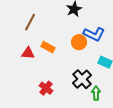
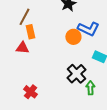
orange rectangle: (48, 47) -> (30, 32), moved, turned 48
red cross: (46, 88) -> (30, 92), moved

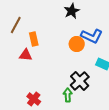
brown line: (24, 17) -> (16, 25), moved
green arrow: (90, 88) -> (68, 95), moved

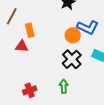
black cross: (80, 81) -> (72, 59), moved
red cross: (34, 99) -> (30, 90), turned 32

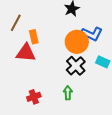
orange circle: (73, 35) -> (77, 42), size x1.5
red triangle: (22, 46) -> (26, 53), size x1.5

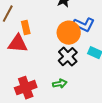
green arrow: (68, 93) -> (60, 84), turned 80
red cross: (34, 97) -> (26, 88), size x1.5

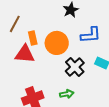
blue L-shape: (84, 25) -> (91, 35), turned -30
orange circle: (69, 33) -> (57, 43), moved

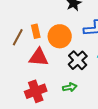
brown line: (15, 24) -> (18, 37), moved
red triangle: (25, 54) -> (39, 57), moved

